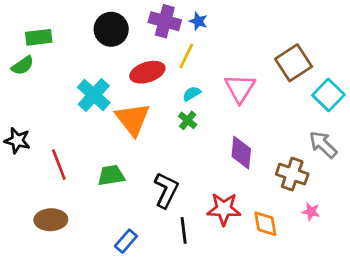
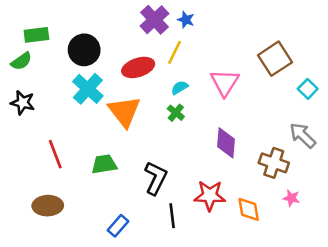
purple cross: (165, 21) -> (154, 20), turned 32
black circle: (111, 29) -> (84, 50), moved
cyan square: (328, 95) -> (308, 89), size x0.7
black star: (17, 141) -> (23, 103), moved

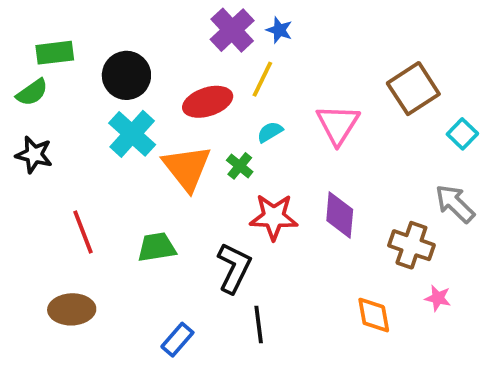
green cross: (176, 113) -> (240, 166), moved
red star: (210, 196) -> (274, 217), moved

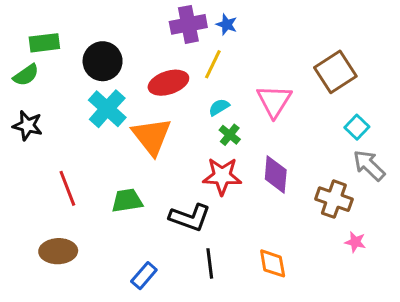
purple cross: (232, 30) -> (188, 24), turned 32
cyan square: (462, 134) -> (357, 127), moved
green cross: (240, 166) -> (230, 135), moved
black L-shape: (234, 268) -> (190, 217), turned 84
orange diamond: (374, 315) -> (273, 263), moved

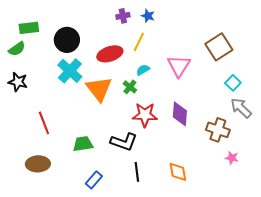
purple cross: (188, 24) -> (123, 16), size x0.6
green cross: (230, 135) -> (130, 87), moved
green trapezoid: (127, 201) -> (83, 144), moved

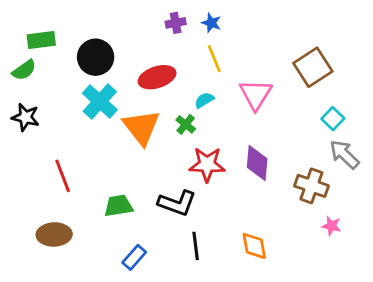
yellow line: (139, 42) -> (214, 59), moved, turned -48

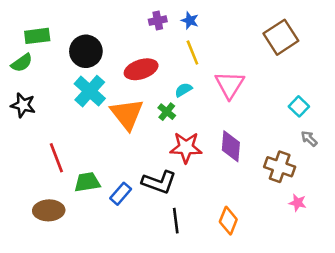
brown square: (313, 67) -> (281, 37), moved
gray arrow: (344, 154) -> (309, 139), size x0.6
green trapezoid: (118, 206) -> (87, 182), moved
orange diamond: (254, 246) -> (228, 221), turned 32
blue rectangle: (134, 257) -> (121, 194), moved

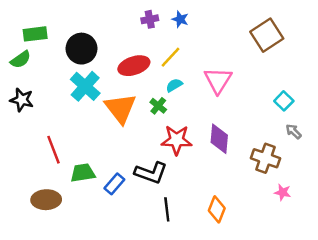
yellow line: (192, 53) -> (170, 57), moved, turned 65

